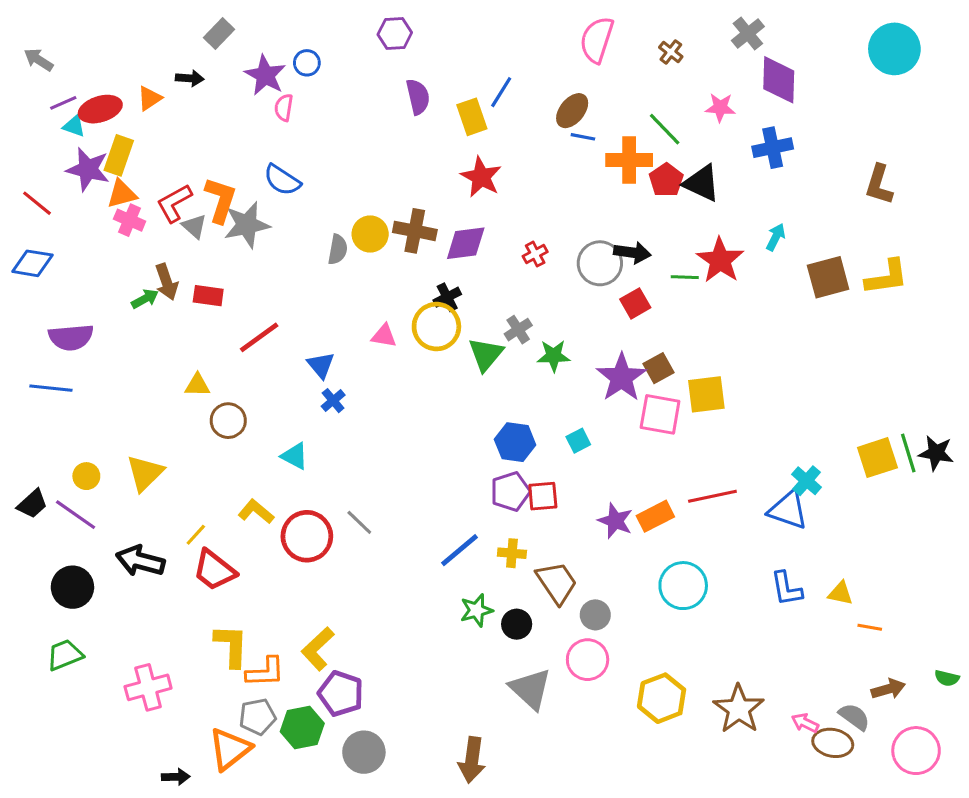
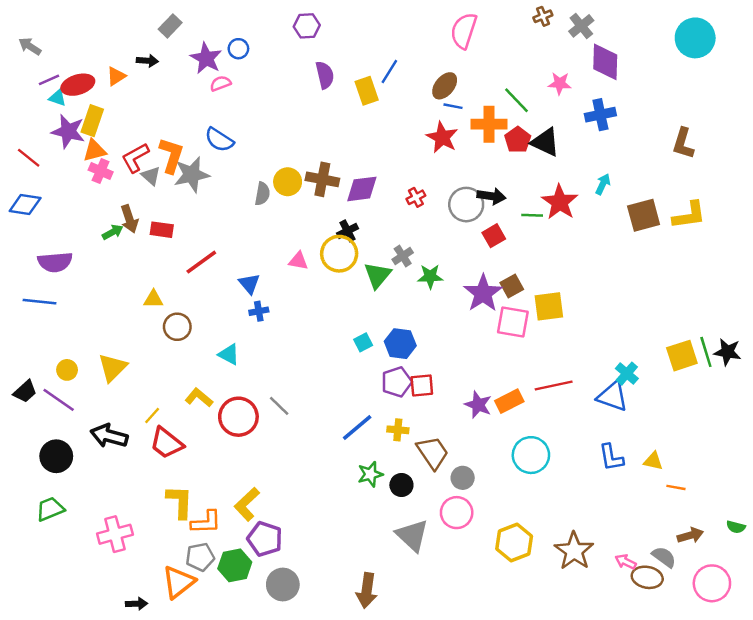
brown cross: (671, 52) -> (543, 16), moved, turned 30
pink semicircle: (284, 108) -> (220, 83), turned 60
red star: (481, 177) -> (442, 137), moved
blue cross: (333, 401) -> (259, 311), turned 30
cyan square: (578, 441) -> (363, 342), moved

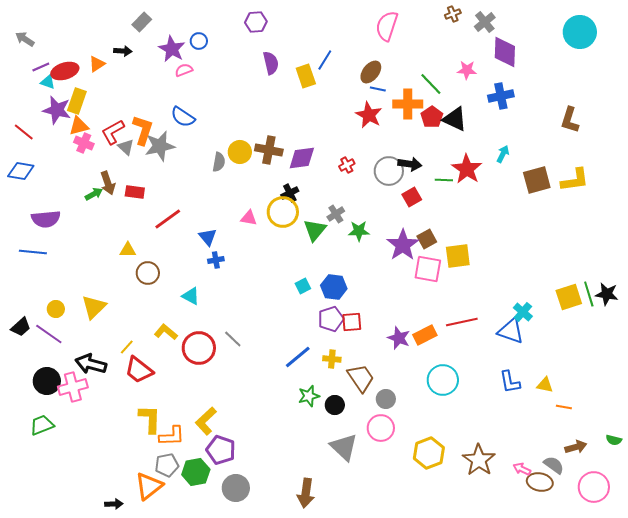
pink cross: (115, 534) -> (73, 387), moved

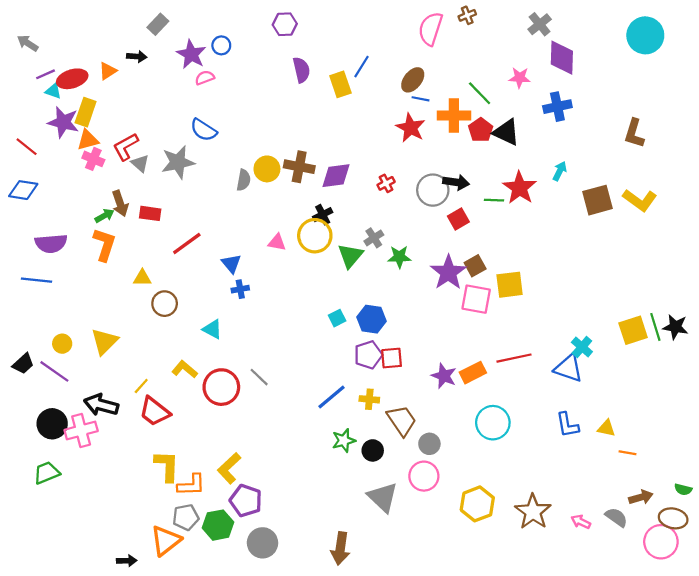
brown cross: (453, 14) -> (467, 15), moved
orange L-shape: (143, 130) -> (104, 245), moved
yellow L-shape: (575, 180) -> (640, 200), turned 44
brown ellipse: (540, 482) -> (673, 518), moved

